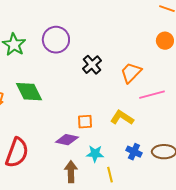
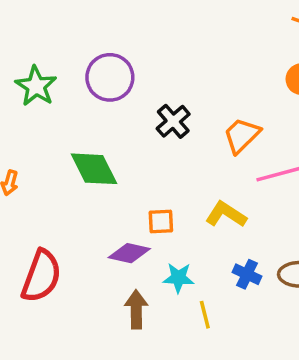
green diamond: (29, 92) -> (94, 169), moved

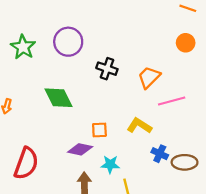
black cross: (173, 121) -> (107, 69), turned -30
blue cross: (247, 274) -> (160, 154), moved

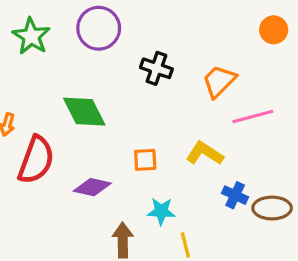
purple diamond: (80, 149) -> (92, 187), moved
red semicircle: (26, 163) -> (36, 160), moved

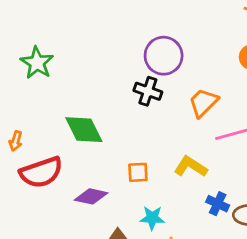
purple circle: (99, 28) -> (164, 56), moved
red semicircle: (36, 160) -> (41, 172), turned 51

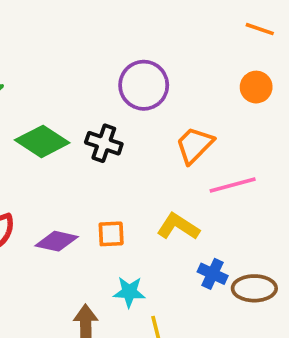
black cross: (148, 91) -> (104, 143), moved
green diamond: (84, 130) -> (42, 141), moved, turned -30
purple diamond: (91, 196) -> (57, 241), moved

